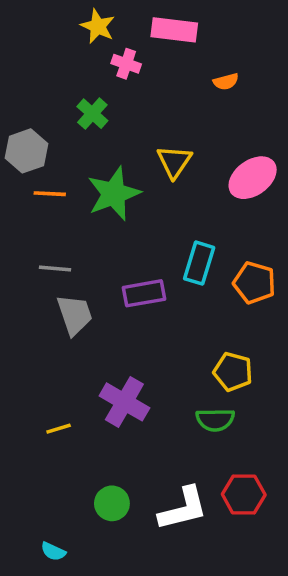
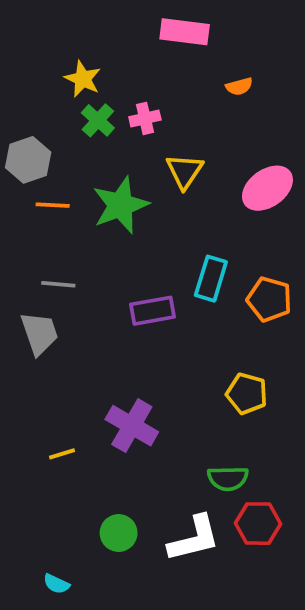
yellow star: (98, 26) -> (83, 79), moved
pink cross: (126, 64) -> (145, 118), moved, turned -32
gray trapezoid: (75, 315) -> (39, 333), moved
green semicircle: (215, 420) -> (228, 478), moved

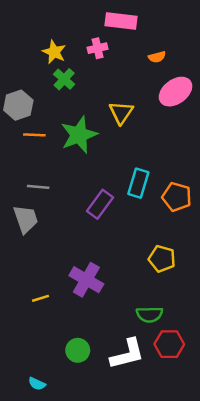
pink cross: (145, 118) -> (98, 48), moved
pink ellipse: (267, 188) -> (176, 92), moved
purple rectangle: (152, 311) -> (100, 204), turned -44

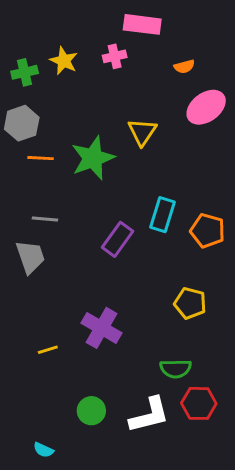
green cross: (64, 79) -> (25, 72), moved, turned 35

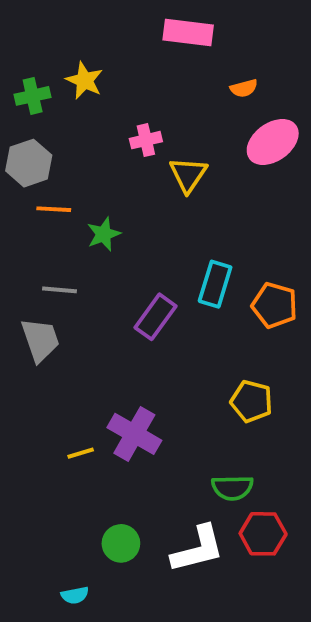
pink cross: (115, 56) -> (146, 140), moved
green star: (93, 158) -> (104, 234), moved, size x0.6
yellow line: (48, 350) -> (81, 453), moved
cyan semicircle: (43, 450) -> (75, 595), moved, turned -36

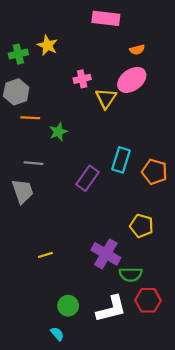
pink ellipse: (273, 142) -> (132, 80), moved
purple cross: (134, 434) -> (106, 254), moved
cyan semicircle: (75, 595) -> (57, 334), moved, turned -120

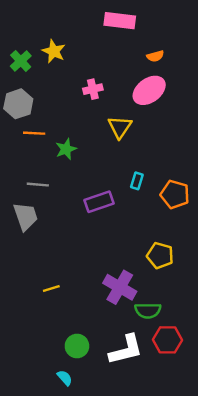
green cross: (18, 54) -> (21, 61), turned -30
yellow triangle: (106, 98) -> (120, 127), moved
cyan rectangle: (121, 160) -> (137, 181), size x0.6
purple rectangle: (88, 178) -> (99, 202), turned 35

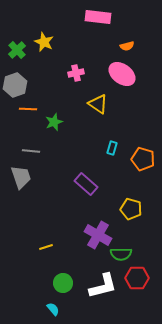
pink ellipse: (149, 90) -> (122, 74), turned 72
yellow triangle: (120, 127) -> (98, 104), turned -30
purple rectangle: (99, 202) -> (86, 184), moved, turned 60
yellow line: (51, 289) -> (46, 247), moved

